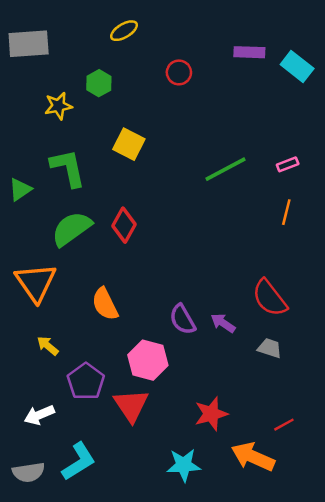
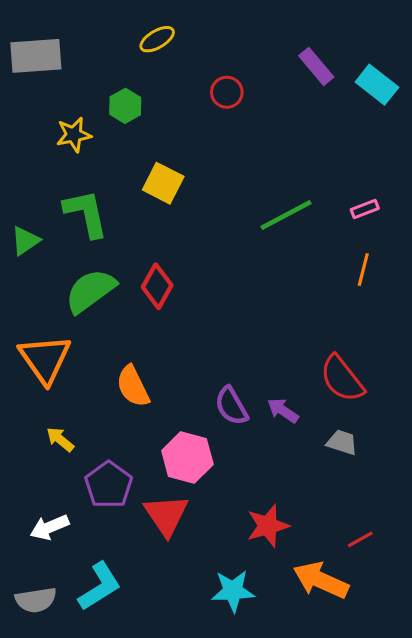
purple rectangle: (249, 52) -> (316, 66), turned 48

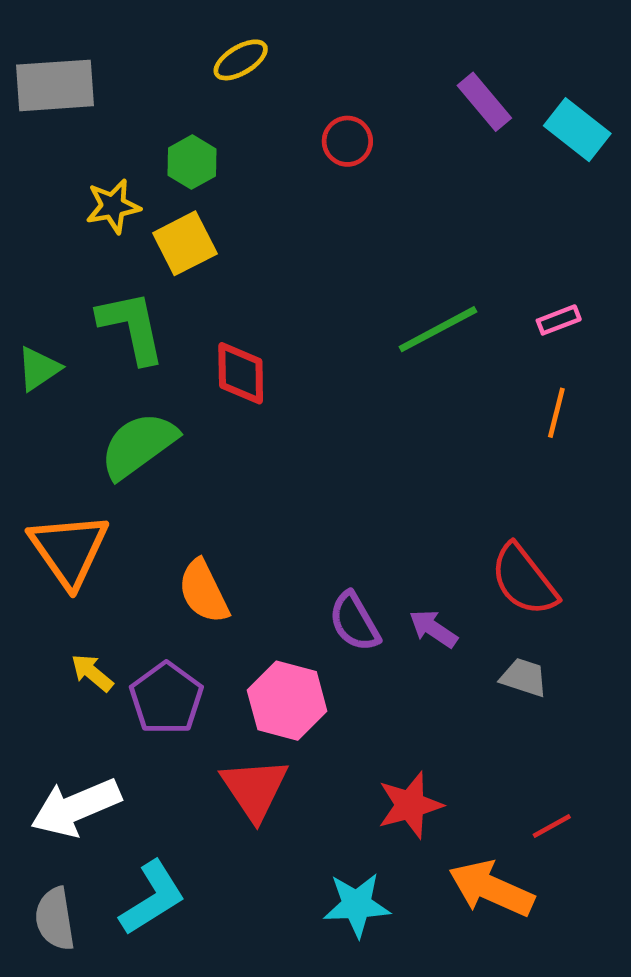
yellow square: (163, 183) -> (185, 243), moved, turned 36
red diamond: (157, 286) -> (241, 373), moved, turned -30
purple pentagon: (109, 485) -> (166, 698), moved
white arrow: (50, 527) -> (76, 807), size x1.5
gray semicircle: (36, 600) -> (55, 919), turned 90

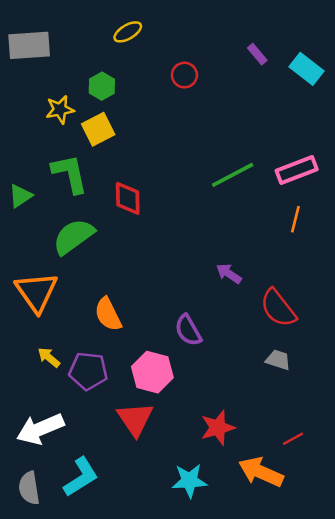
purple rectangle: (484, 102) -> (257, 54), size x0.7
pink rectangle: (559, 320) -> (297, 170), size x1.8
purple arrow: (433, 629) -> (229, 274), moved
purple pentagon: (166, 698) -> (88, 371), turned -30

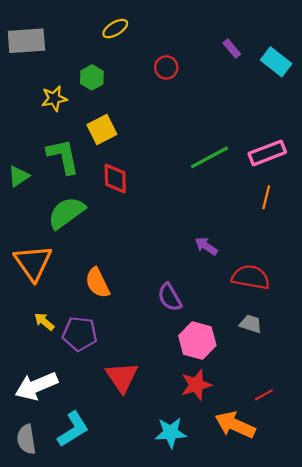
yellow square: (98, 129) -> (102, 130), moved
red semicircle: (278, 308) -> (251, 277), turned 138
pink hexagon: (152, 372) -> (197, 340), moved

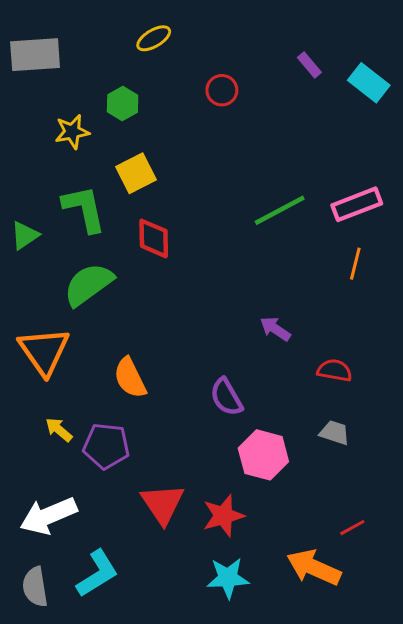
red semicircle: (251, 277) -> (335, 370), size x0.7
red star: (196, 385) -> (223, 516), moved

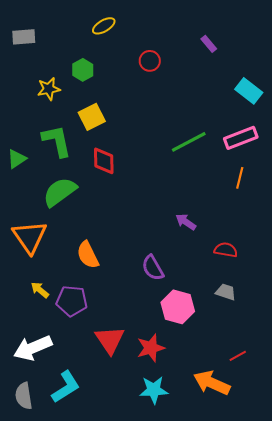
gray rectangle: (35, 55) -> (24, 37), size x0.7
cyan rectangle: (369, 83) -> (249, 91), moved

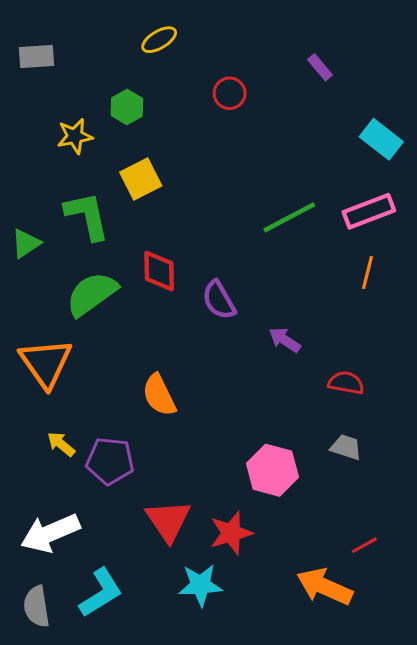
red diamond: (104, 161) -> (159, 271), moved
orange semicircle: (88, 255) -> (159, 395), moved
purple semicircle: (153, 268) -> (219, 300), moved
cyan star: (154, 390) -> (200, 585), moved

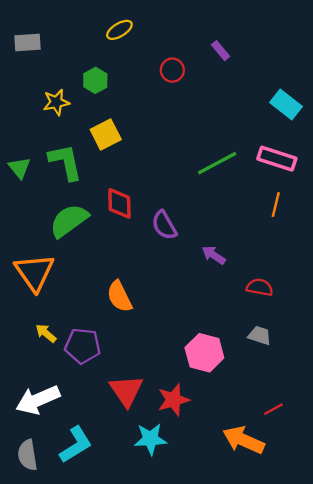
purple rectangle: (320, 67) -> (221, 51), moved
pink rectangle: (369, 211) -> (277, 159), turned 39
green triangle: (26, 243) -> (19, 168), moved, turned -35

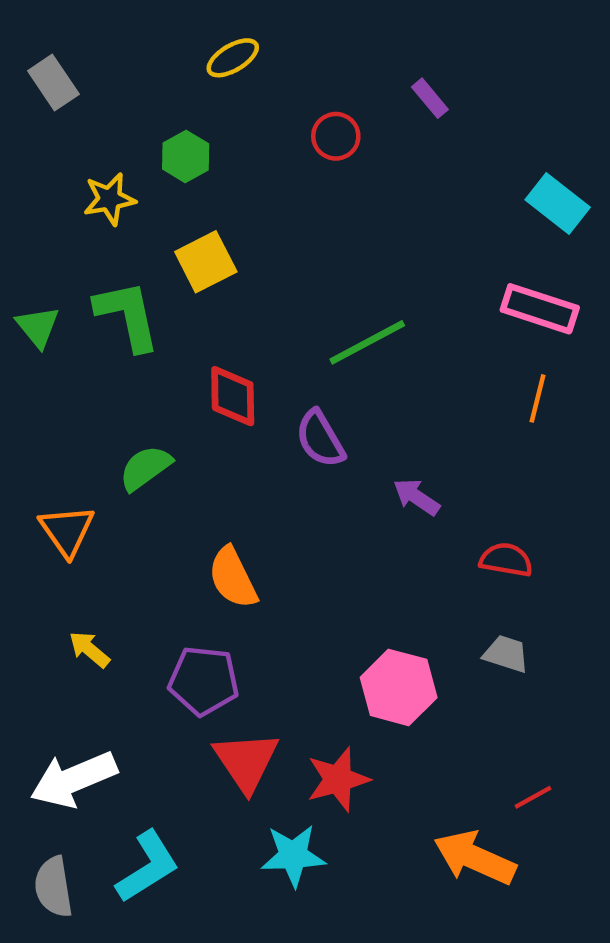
gray rectangle: (28, 43) -> (53, 82), turned 60
green line: (217, 163) -> (367, 342), moved
green semicircle: (69, 221) -> (145, 468), moved, size x0.7
orange triangle: (34, 272) -> (67, 531), size x0.7
purple pentagon: (83, 346) -> (204, 681), moved

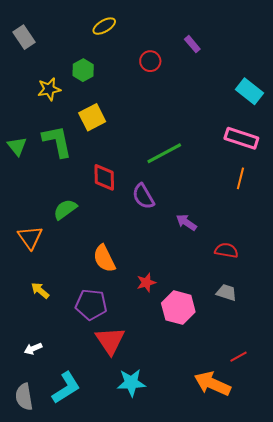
white arrow: (74, 779) -> (33, 349), size x0.5
red star: (338, 779) -> (146, 283), moved, size x0.7

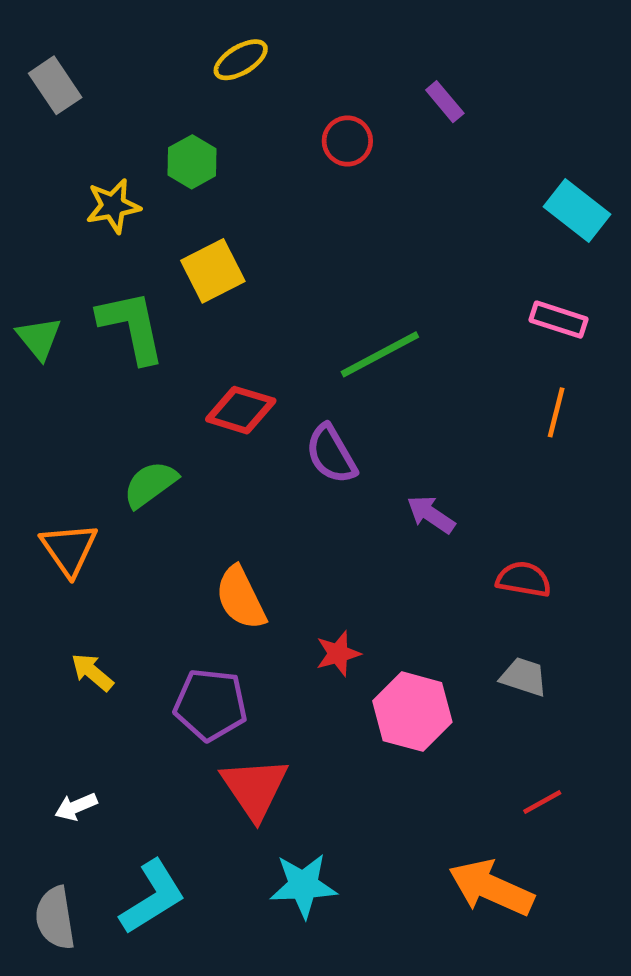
pink rectangle: (241, 138) -> (558, 320), size x0.7
red diamond: (104, 177) -> (241, 410), turned -72
red line: (238, 357) -> (542, 802), moved

